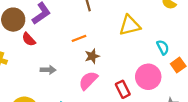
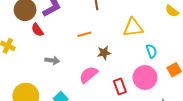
cyan semicircle: (163, 47) -> (151, 51), moved
brown star: (92, 56) -> (104, 53), moved

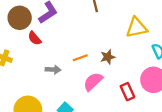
orange line: (84, 34) -> (80, 58), moved

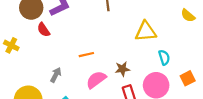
brown star: (108, 57) -> (122, 69), moved
gray arrow: (53, 70) -> (56, 75), moved, turned -72

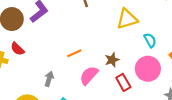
red semicircle: (43, 30) -> (17, 49), moved

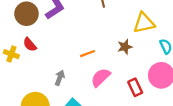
brown star: (112, 60) -> (125, 47), moved

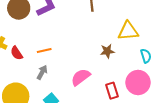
red semicircle: (30, 45) -> (17, 53), moved
orange line: (88, 54) -> (44, 50), moved

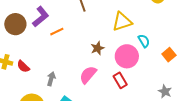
orange line: (44, 50) -> (57, 32), moved
brown star: (107, 51) -> (97, 48), moved
pink circle: (138, 82) -> (127, 56), moved

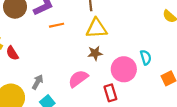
yellow triangle: (122, 22) -> (97, 28), moved
gray arrow: (51, 79) -> (38, 82), moved

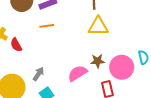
orange line: (57, 25) -> (47, 26), moved
brown star: (95, 53) -> (98, 61), moved

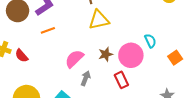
pink semicircle: (78, 73) -> (74, 59), moved
gray arrow: (38, 74) -> (86, 78), moved

